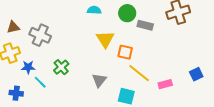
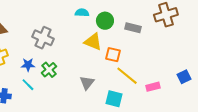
green circle: (127, 13) -> (105, 21), moved
gray cross: (40, 35) -> (43, 38), moved
yellow triangle: (105, 39) -> (93, 42), turned -36
blue star: (28, 67) -> (28, 65), moved

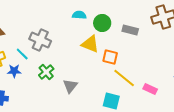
blue star: (28, 65) -> (14, 71), moved
gray triangle: (87, 83) -> (70, 86), moved
cyan line: (28, 85) -> (22, 54), moved
pink rectangle: (153, 87) -> (150, 89), turned 40

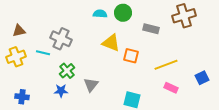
green circle: (102, 23) -> (123, 13), moved
cyan line: (22, 54) -> (43, 53), turned -32
blue star: (14, 71) -> (61, 91), moved
yellow line: (124, 78) -> (166, 65), moved, turned -60

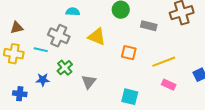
cyan semicircle: (100, 14) -> (73, 12), moved
yellow triangle: (111, 43) -> (97, 37), moved
yellow cross: (16, 57) -> (14, 54), turned 30
blue star: (61, 91) -> (43, 80), moved

